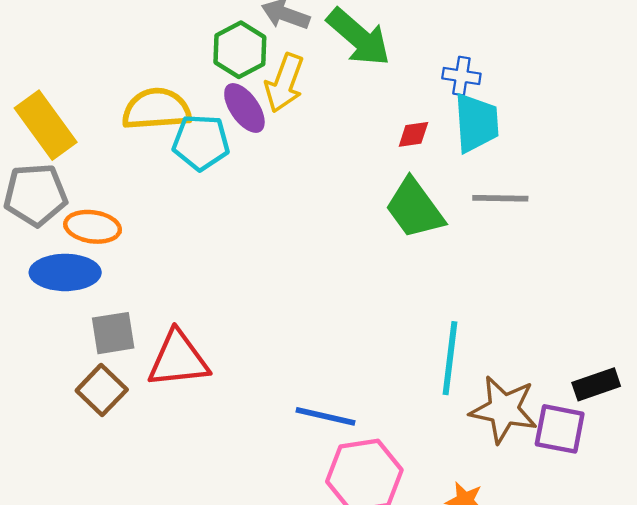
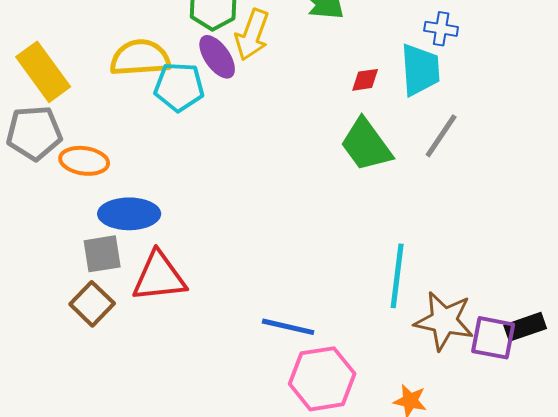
blue cross: (461, 76) -> (441, 29), moved
gray line: (500, 198) -> (441, 136), turned -57
blue ellipse: (65, 272) -> (129, 214), moved
black rectangle: (596, 384) -> (525, 327), moved

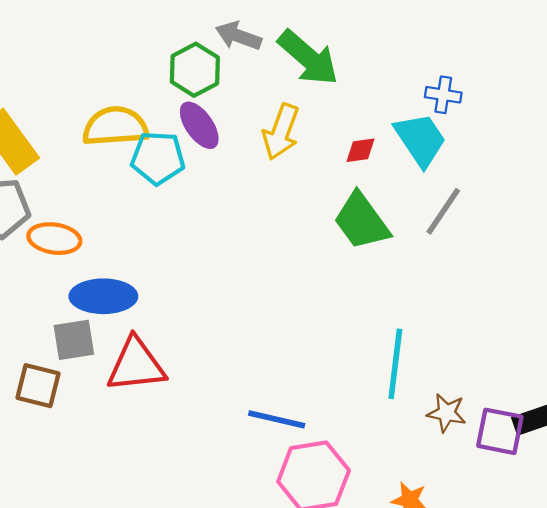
yellow arrow: (252, 35) -> (281, 132), moved
cyan trapezoid: (420, 70) -> (420, 139), turned -30
brown square: (92, 304) -> (38, 386), moved, turned -30
brown star: (444, 321) -> (447, 413), size x0.6

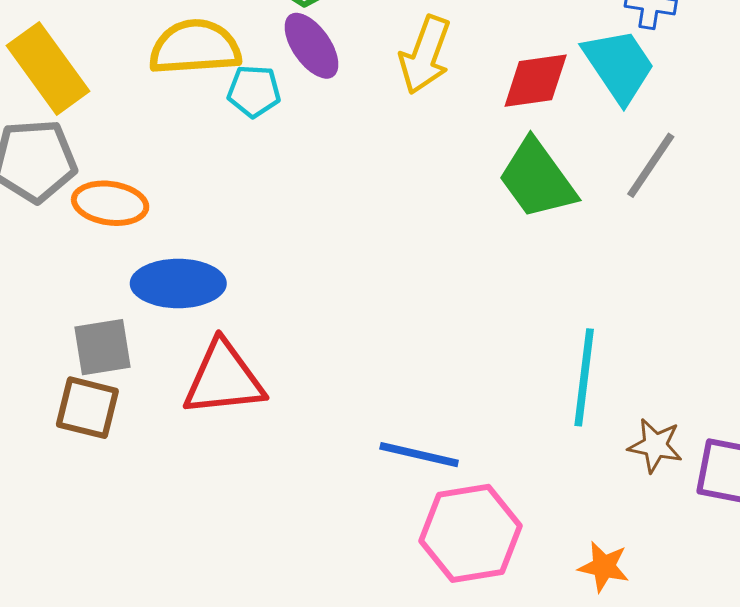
red diamond: (360, 150) -> (536, 81), size x1.6
cyan pentagon: (158, 158) -> (254, 91), size x0.7
gray square: (74, 340) -> (102, 347), moved

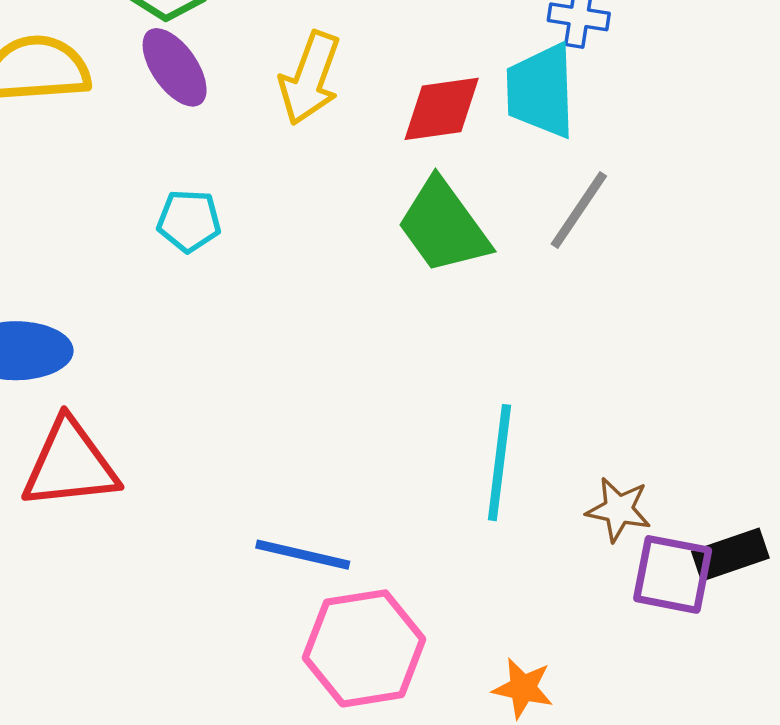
cyan trapezoid: (619, 65) -> (541, 91), turned -148
cyan pentagon: (254, 91) -> (189, 221), moved
brown star: (655, 446) -> (618, 510), moved

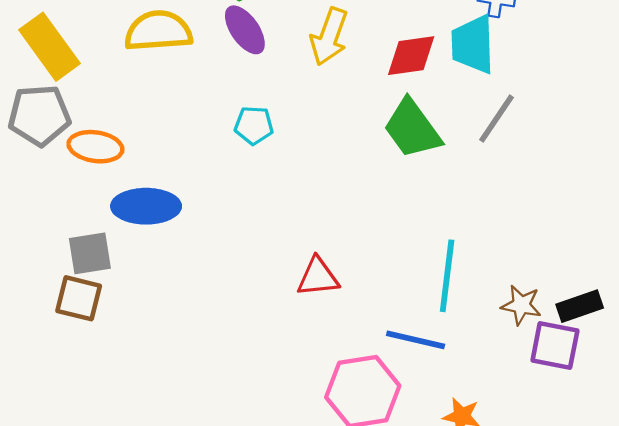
red triangle: (70, 464) -> (318, 277), moved, size x0.7
blue line: (303, 555) -> (416, 340), moved
black rectangle: (730, 555) -> (580, 306), moved

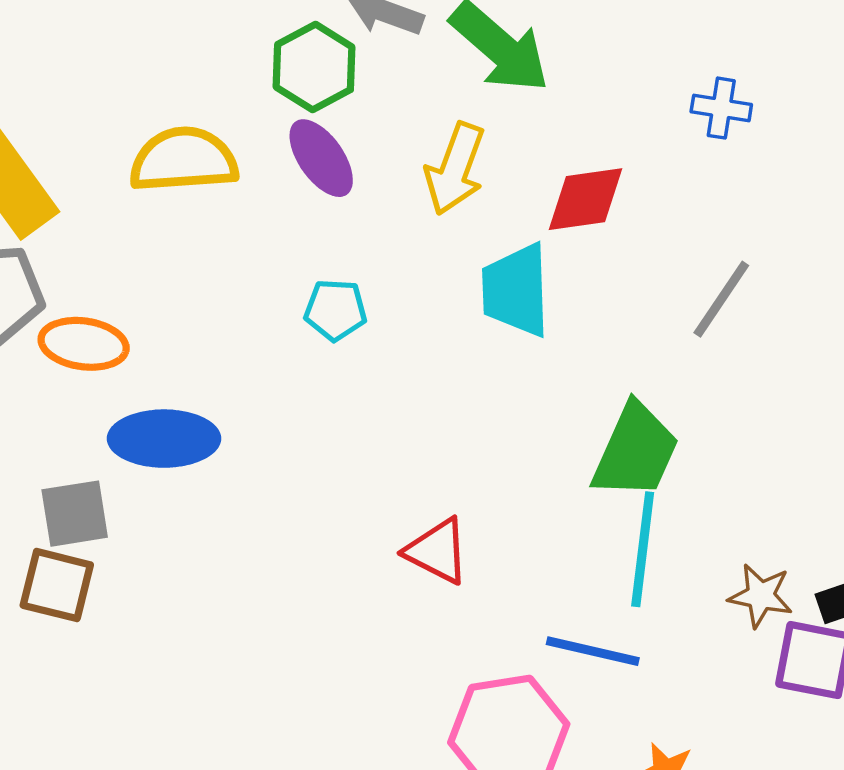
cyan trapezoid: (473, 44) -> (516, 290), moved
green trapezoid: (412, 129) -> (636, 451), moved, turned -120
red triangle: (318, 277) -> (437, 551), turned 33

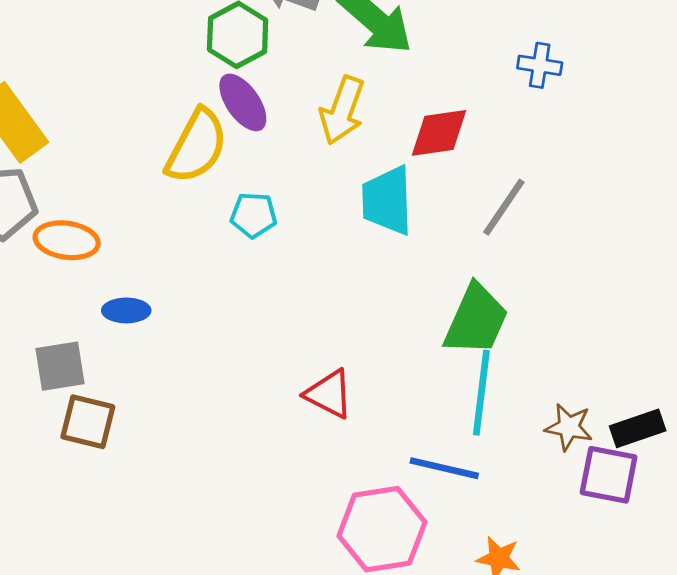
yellow semicircle: (184, 160) -> (196, 146), moved, turned 122
gray line: (721, 299) -> (504, 207), moved
blue ellipse: (164, 439) -> (126, 310), size x0.6
brown square: (57, 585) -> (88, 422), moved

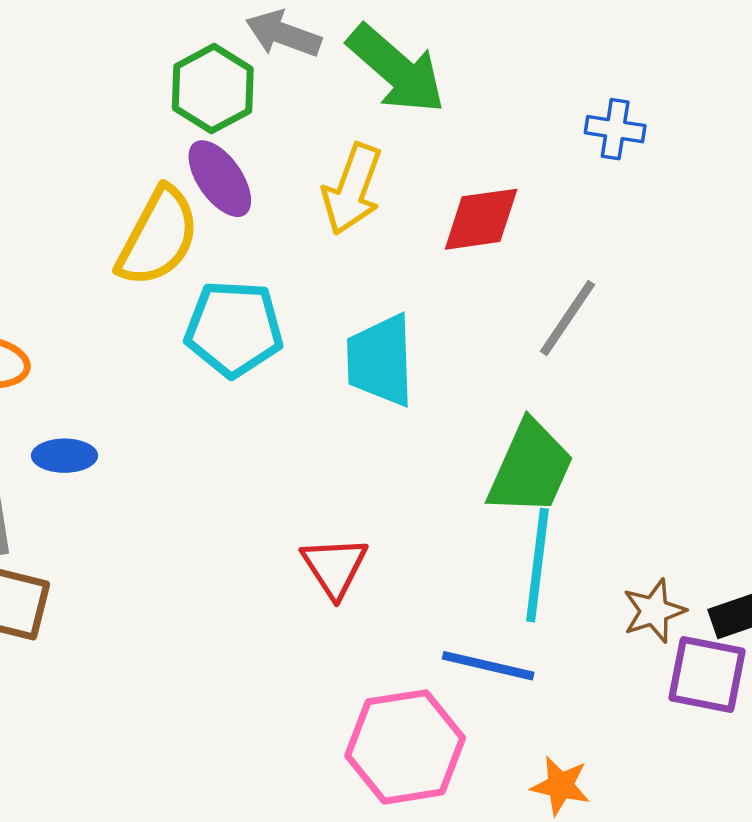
cyan trapezoid: (387, 200) -> (380, 360), moved
cyan pentagon: (253, 215) -> (234, 329), size x1.6
red triangle: (329, 394) -> (335, 567), turned 30
brown star: (569, 427) -> (654, 611), turned -30

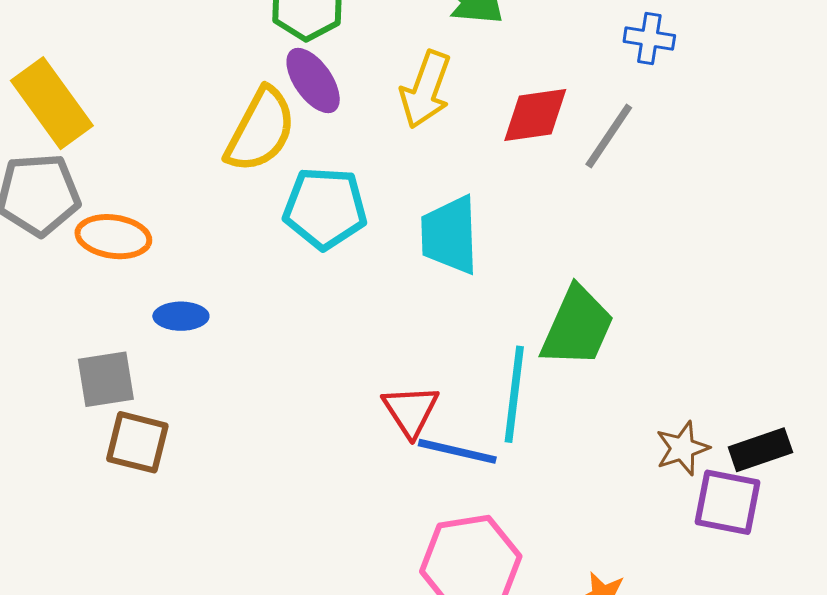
gray line: (568, 318) -> (609, 136), moved
cyan line: (538, 565) -> (514, 394), moved
blue line: (488, 666) -> (457, 451), moved

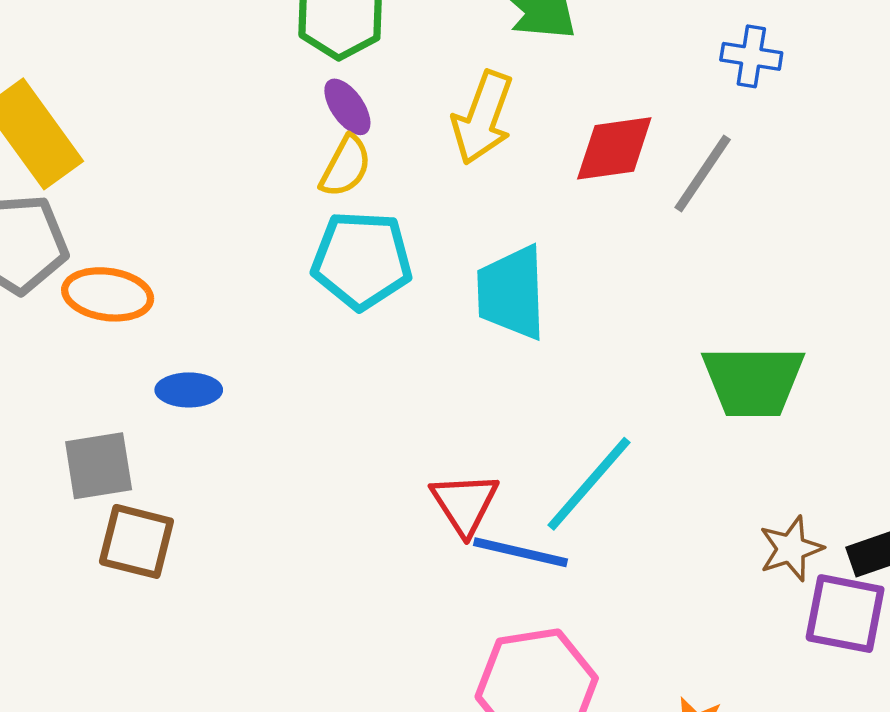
purple ellipse: (313, 81) -> (347, 107), size x0.7
yellow semicircle: (261, 130) -> (346, 166), moved, size x0.6
green trapezoid: (577, 327) -> (753, 381), moved, turned 66
cyan line: (514, 394) -> (589, 484), turned 34

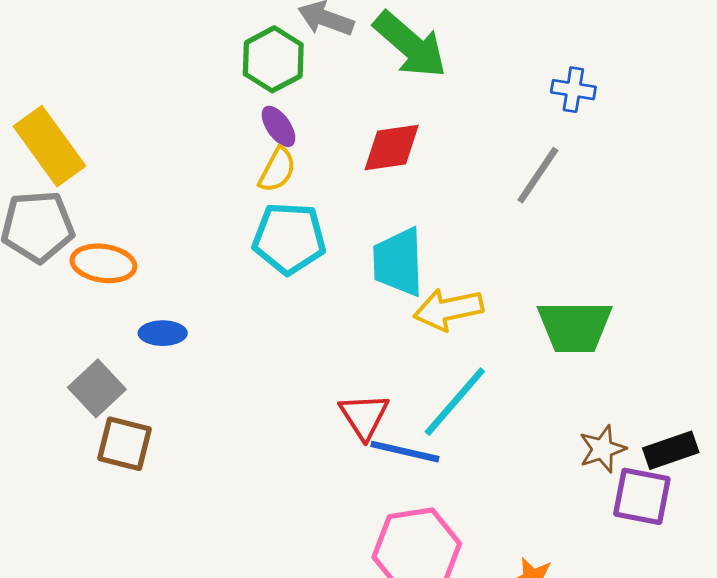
yellow arrow: (483, 118) -> (448, 309), moved, turned 58
red diamond: (614, 148) -> (392, 148), moved
gray square: (99, 466) -> (97, 388), turned -34

